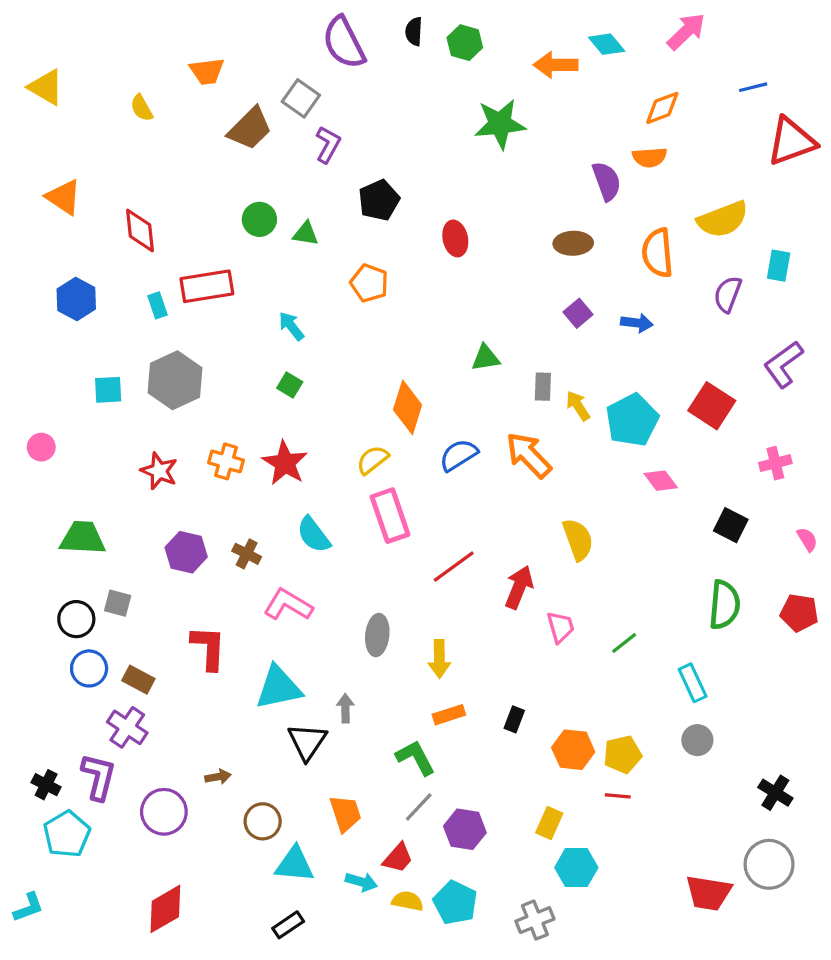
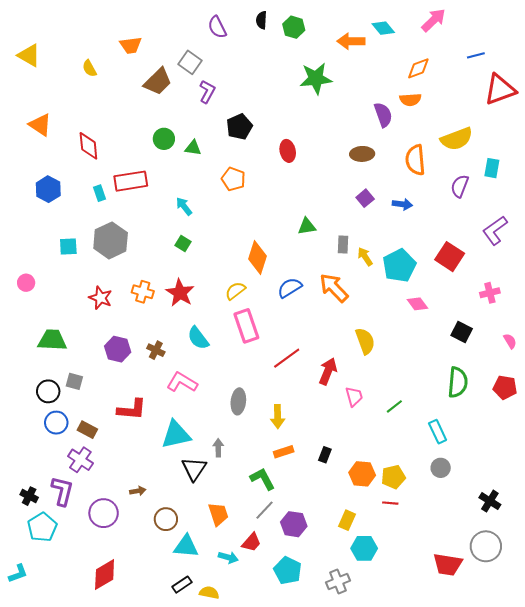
purple semicircle: (344, 43) -> (217, 27), size x0.7
red L-shape: (208, 648) -> (132, 409), turned 92
yellow semicircle: (408, 901) -> (209, 593), moved

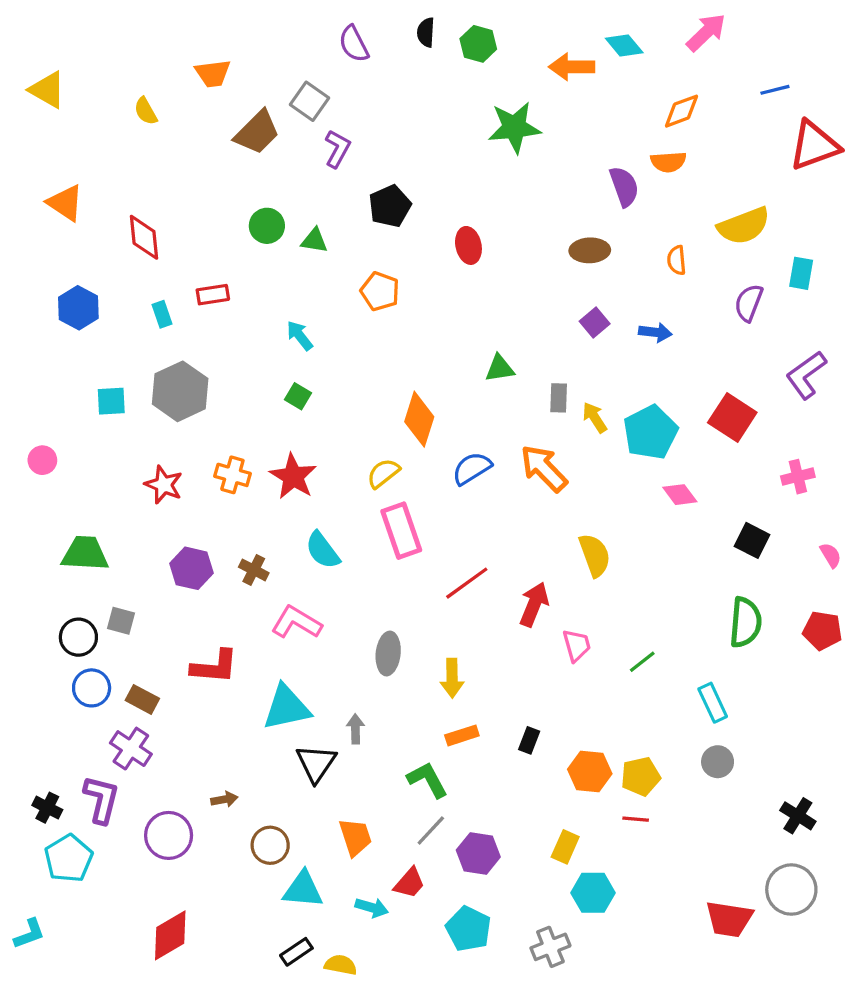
orange semicircle: (415, 160) -> (677, 260), size x0.6
red rectangle: (131, 181) -> (213, 295), size x0.6

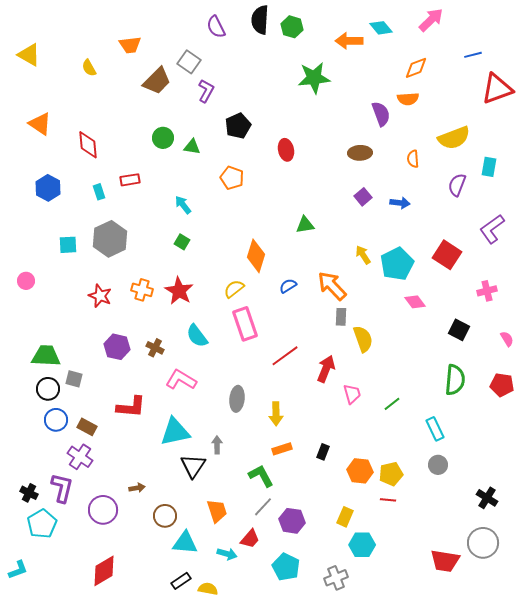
black semicircle: (426, 32) -> (260, 20), size x1.6
gray rectangle: (559, 398) -> (341, 317), moved
blue semicircle: (472, 468) -> (288, 286), size x0.7
green trapezoid: (85, 554) -> (46, 356), moved

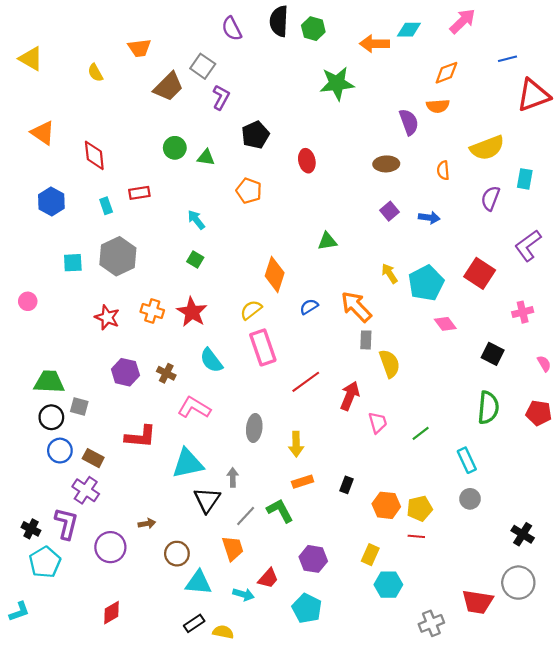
cyan diamond: (381, 28) -> (409, 30), turned -50
gray line: (263, 507) -> (246, 516), moved
red diamond: (104, 571) -> (111, 613), size x0.7
gray cross: (336, 578) -> (431, 623), moved

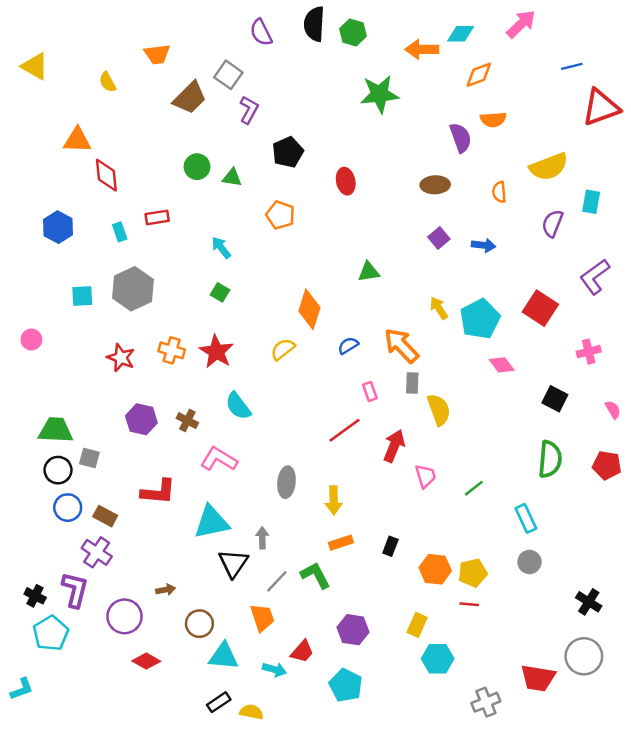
orange diamond: (446, 73) -> (479, 75), moved
orange triangle: (43, 133) -> (77, 140), moved, turned -32
pink rectangle: (263, 347) -> (370, 392), moved, size x0.5
red diamond: (111, 613) -> (146, 661), moved, turned 60

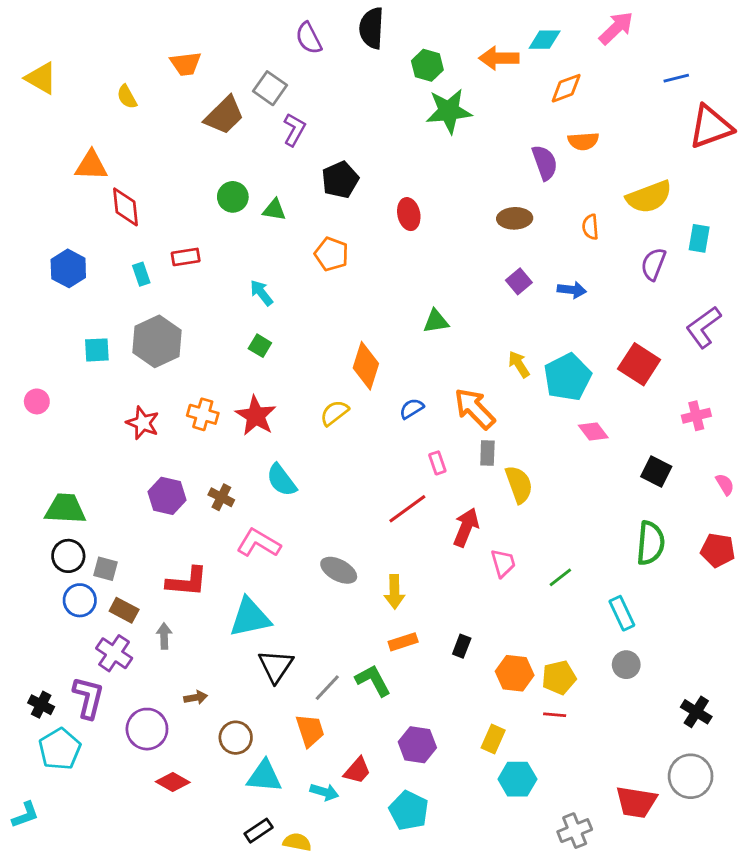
green hexagon: (353, 32) -> (427, 65), moved
gray square: (89, 458) -> (105, 569), moved
gray ellipse: (286, 482) -> (339, 570), turned -68
gray arrow: (262, 538) -> (164, 636), moved

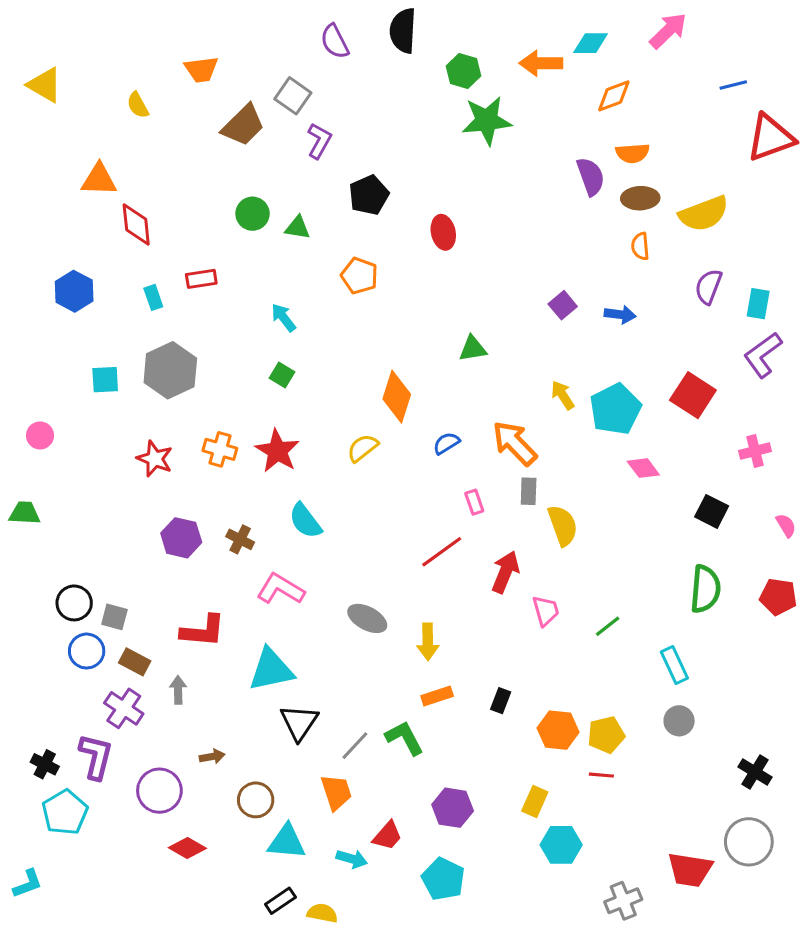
brown ellipse: (515, 218) -> (640, 198), moved
cyan rectangle: (699, 238) -> (758, 304), moved
green trapezoid: (65, 509) -> (25, 513), moved, size x0.7

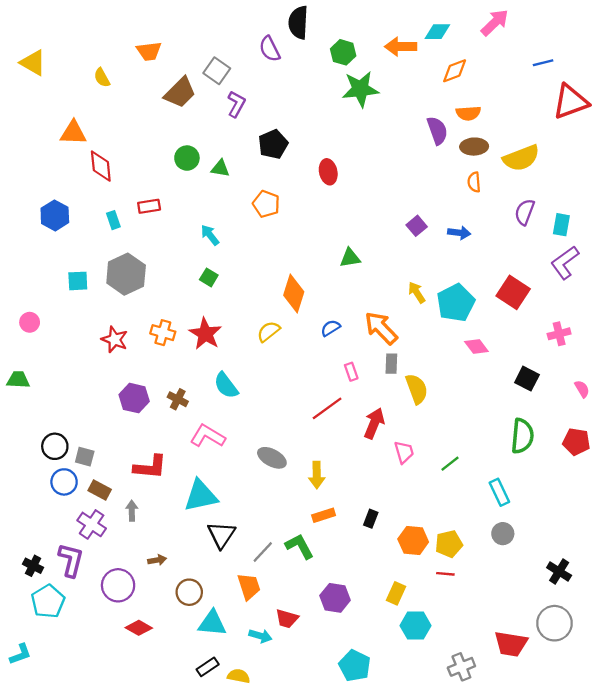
purple semicircle: (335, 42) -> (270, 49), moved
red trapezoid: (387, 836) -> (287, 619), turned 65
cyan pentagon: (443, 879) -> (355, 666), moved

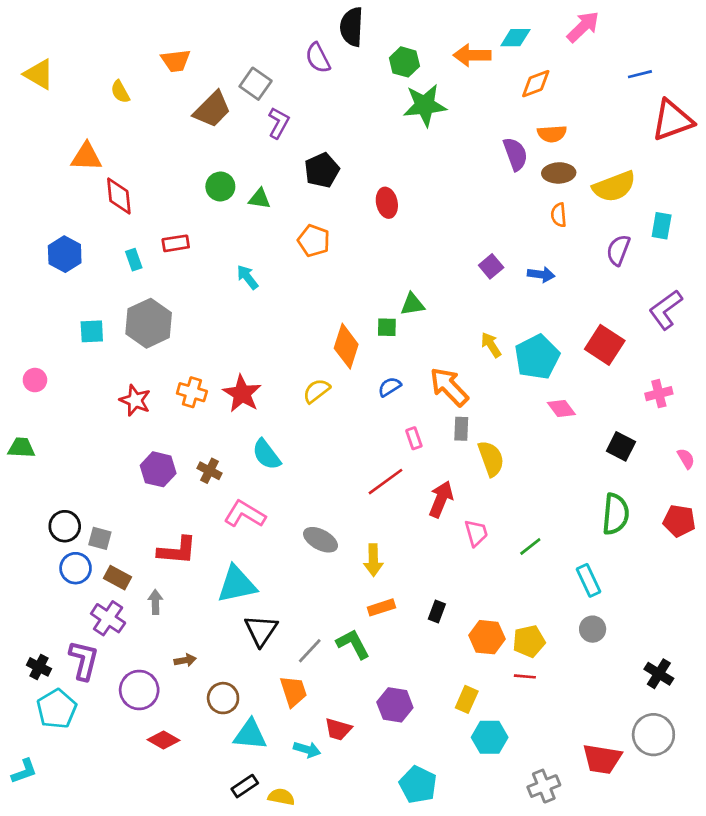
cyan rectangle: (561, 225) -> (662, 226), moved
green square: (209, 277) -> (387, 327), moved, turned -30

